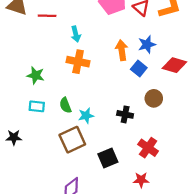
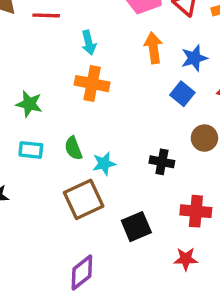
orange arrow: (122, 50) -> (153, 48), moved
red cross: (148, 148) -> (196, 211), turned -30

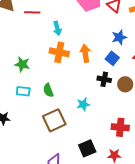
orange arrow: (153, 48) -> (85, 53), moved
black cross: (162, 162) -> (104, 79), moved
cyan star: (104, 164) -> (83, 104), moved
black square: (136, 227) -> (87, 148), moved

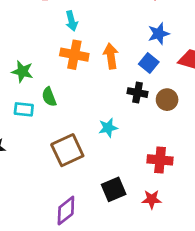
green semicircle: (48, 90) -> (49, 97), moved

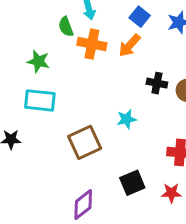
orange arrow: (111, 56) -> (129, 46), turned -130
blue square: (149, 63) -> (140, 17), moved
green semicircle: (49, 97) -> (66, 27), moved
cyan rectangle: (24, 109) -> (40, 100), size x1.5

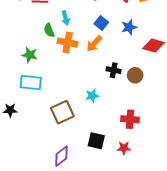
black square: (132, 183) -> (96, 141), turned 36

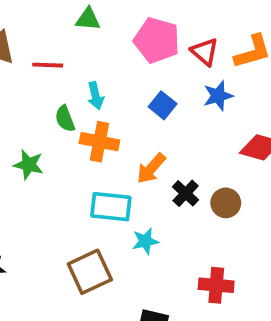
blue star: (129, 27) -> (218, 96), moved
orange arrow: (94, 44) -> (151, 168), moved
black cross: (114, 70) -> (186, 193), turned 32
cyan rectangle: (31, 82) -> (111, 207), moved

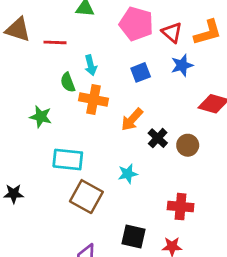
blue square: (163, 105) -> (141, 72), turned 30
cyan rectangle: (111, 207) -> (68, 159), moved
brown square: (90, 272) -> (86, 197), turned -36

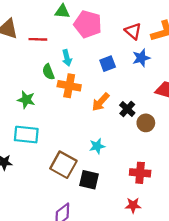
pink pentagon: (136, 24) -> (88, 24), moved
black cross: (158, 138) -> (127, 109), moved
cyan rectangle: (68, 159) -> (26, 135), moved
black square: (133, 237) -> (89, 180), moved

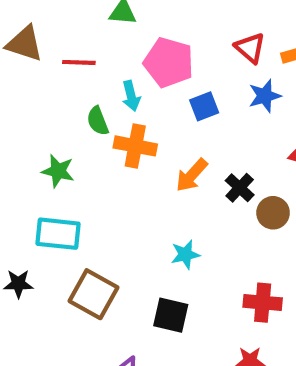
pink pentagon: (88, 24) -> (169, 62), moved
brown square: (63, 165) -> (93, 294), moved

